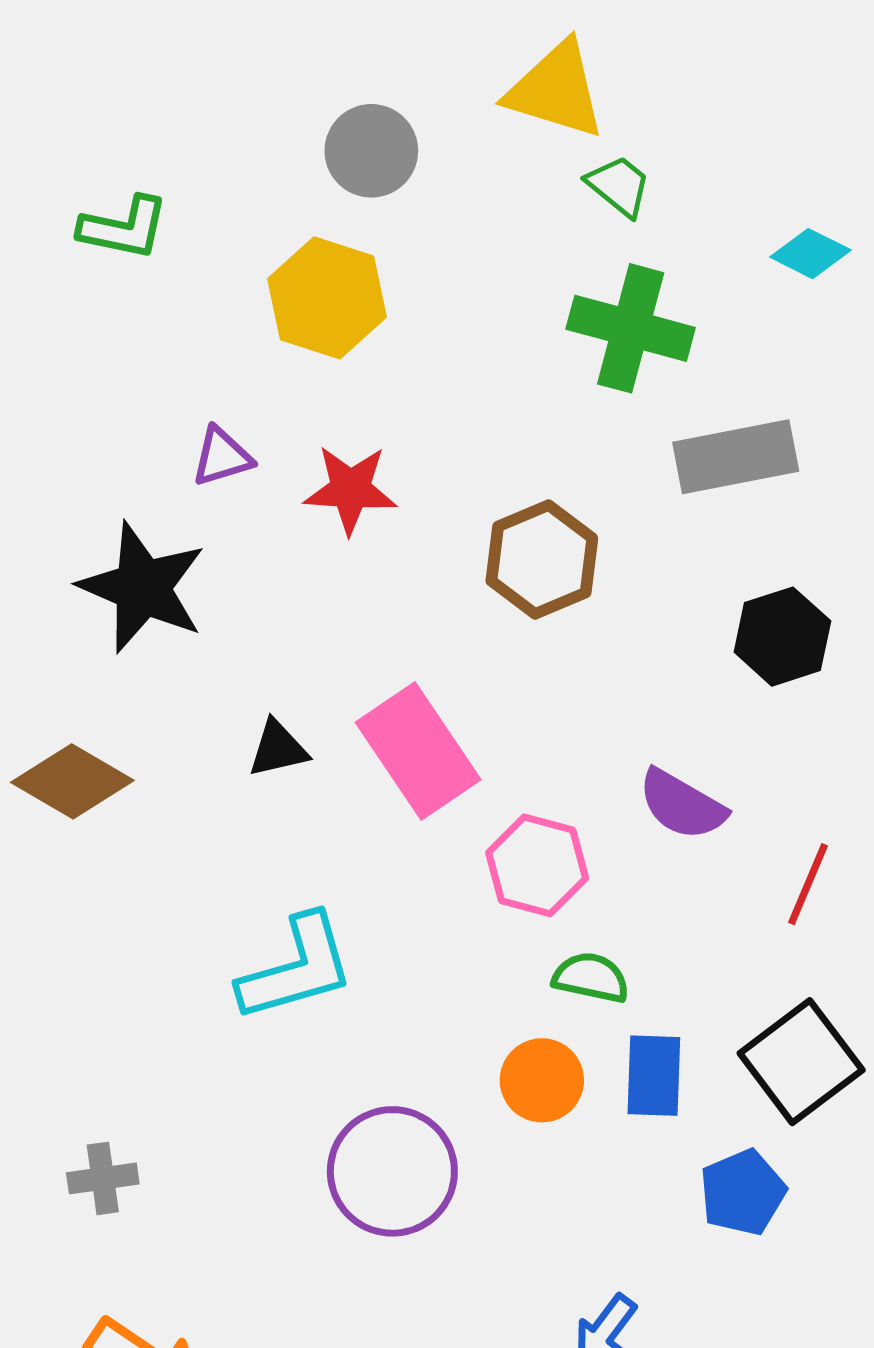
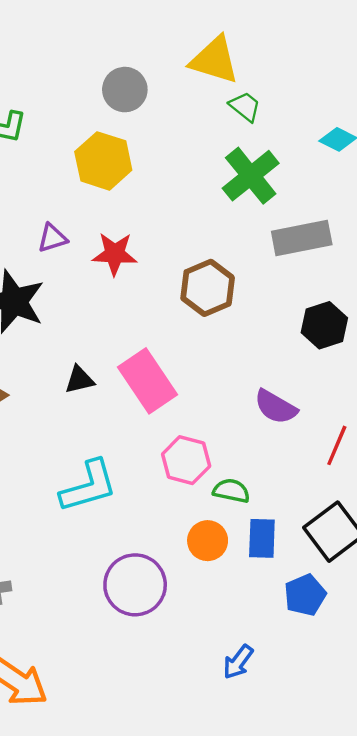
green cross: (631, 328) -> (251, 176), turned 36
pink hexagon: (537, 865) -> (186, 460), moved

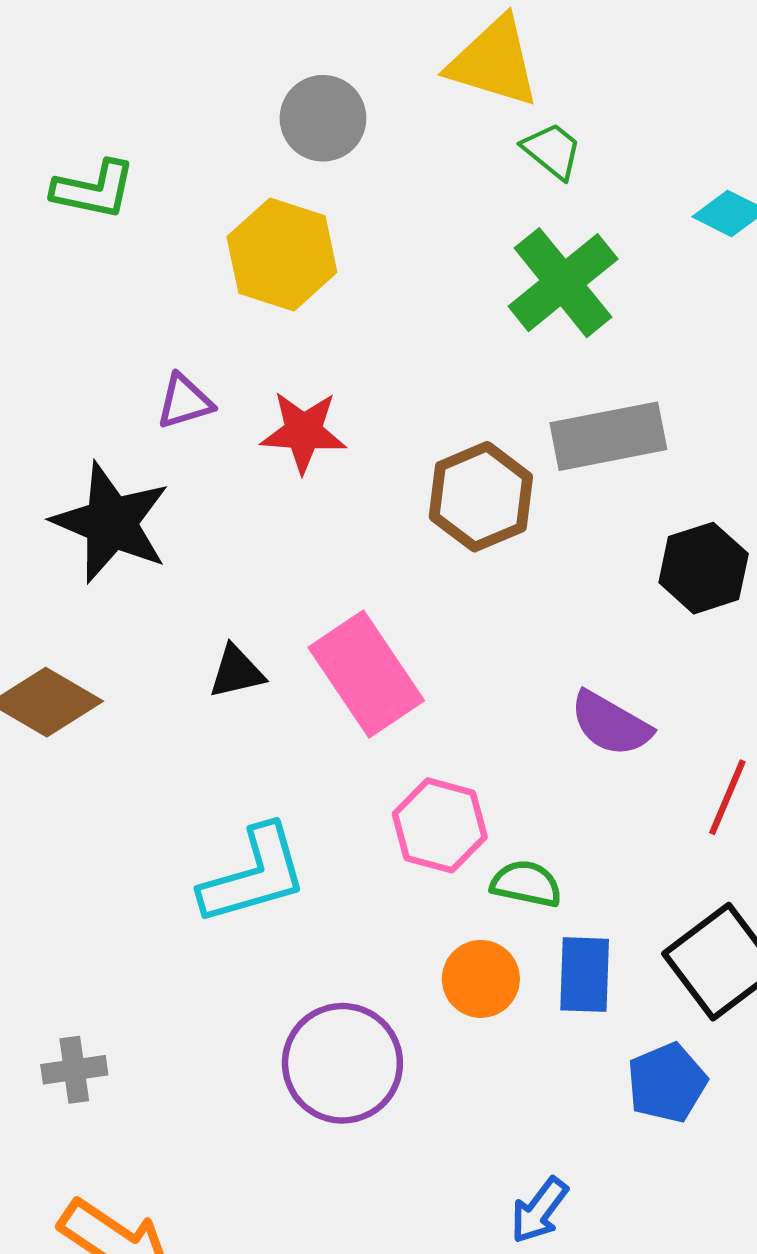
gray rectangle: (302, 238) -> (608, 436), moved

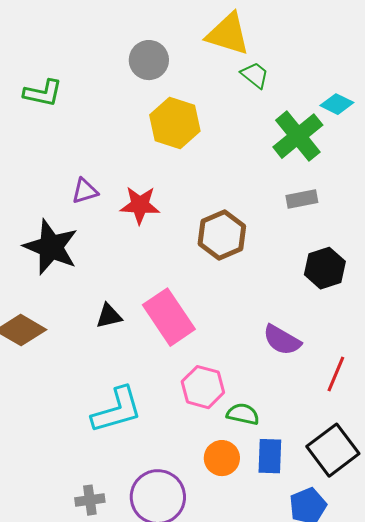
yellow hexagon: (282, 254) -> (175, 123), moved
green cross: (563, 283) -> (298, 136), moved
gray rectangle: (608, 436) -> (302, 199), moved, size x0.6
gray cross: (74, 1070) -> (90, 500), moved

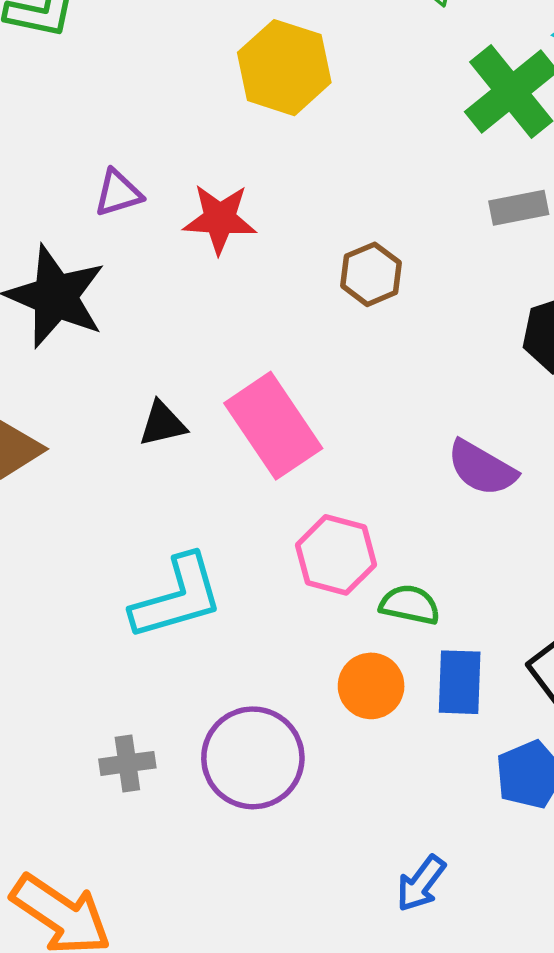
brown hexagon: (222, 235) -> (371, 274), size x0.7

